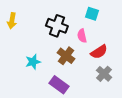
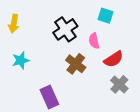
black cross: (57, 26) -> (65, 29), turned 35
cyan star: (33, 62) -> (21, 60), moved
purple rectangle: (59, 85) -> (49, 97), moved, turned 30

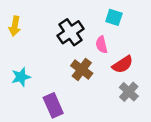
cyan star: (21, 60) -> (21, 77), moved

